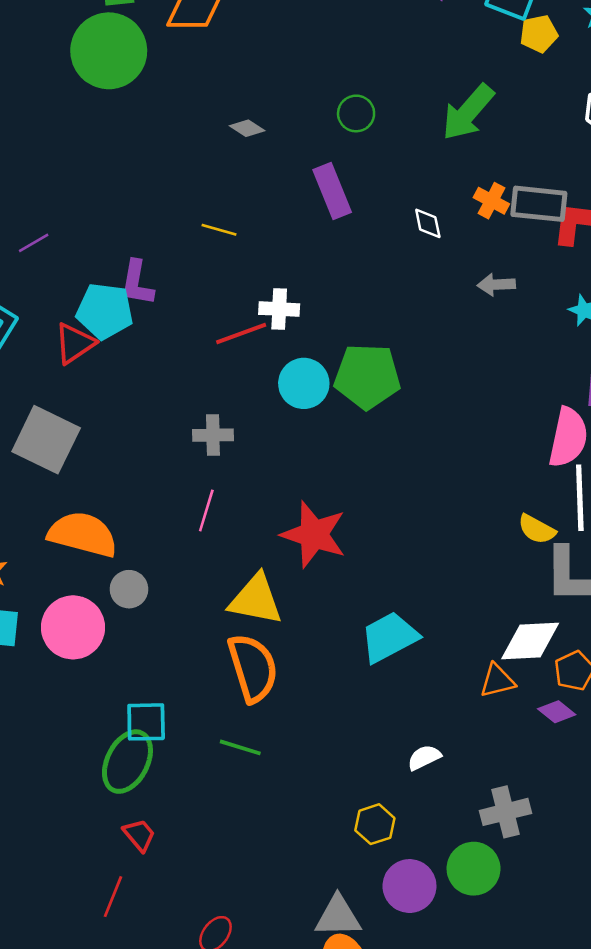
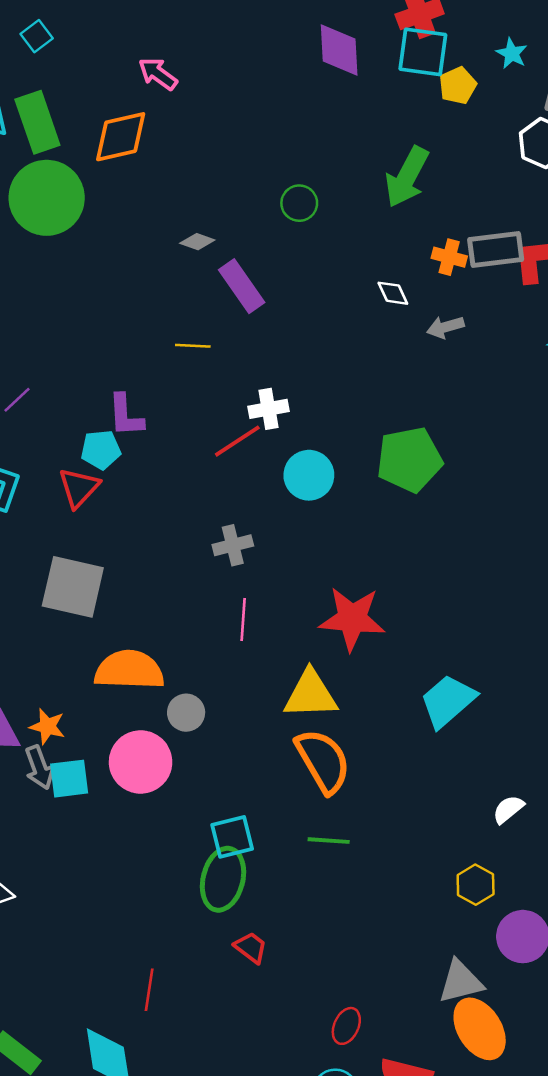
purple rectangle: (332, 191) -> (242, 286), moved
gray arrow: (496, 285) -> (445, 327), moved
cyan pentagon: (105, 311) -> (101, 450), size x0.7
green pentagon: (367, 376) -> (409, 460), moved
red line: (113, 897) -> (149, 990), moved

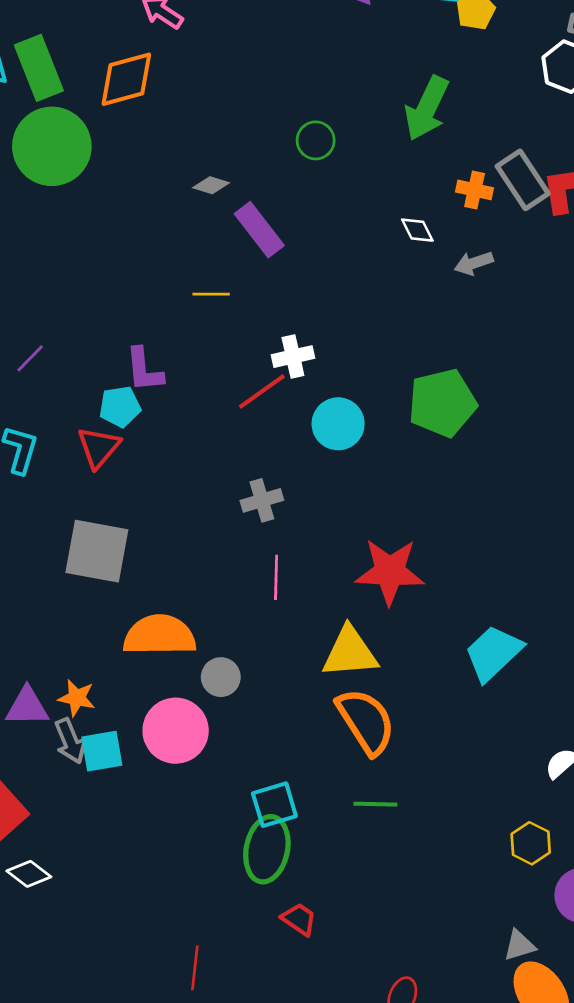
gray rectangle: (496, 250) -> (523, 180), turned 66
gray triangle: (461, 982) -> (519, 945), size x0.7

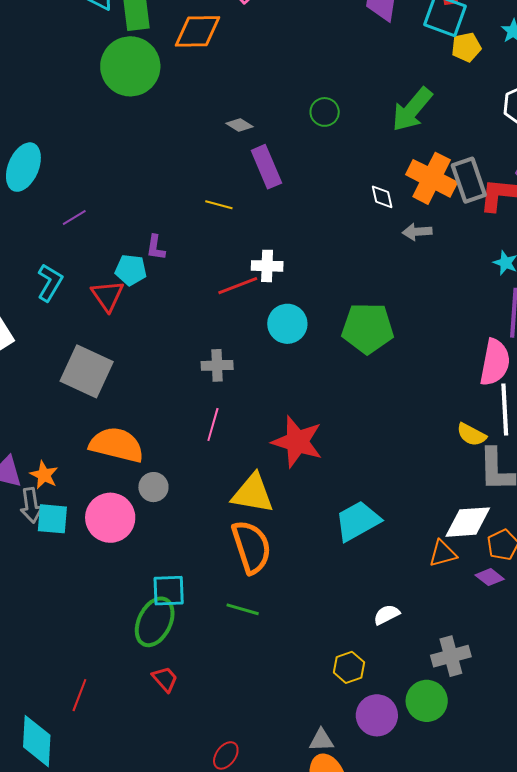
orange cross: (475, 190) -> (432, 178), size x1.8
purple L-shape: (144, 370) -> (156, 247), size x0.7
red triangle: (99, 447) -> (108, 296), turned -30

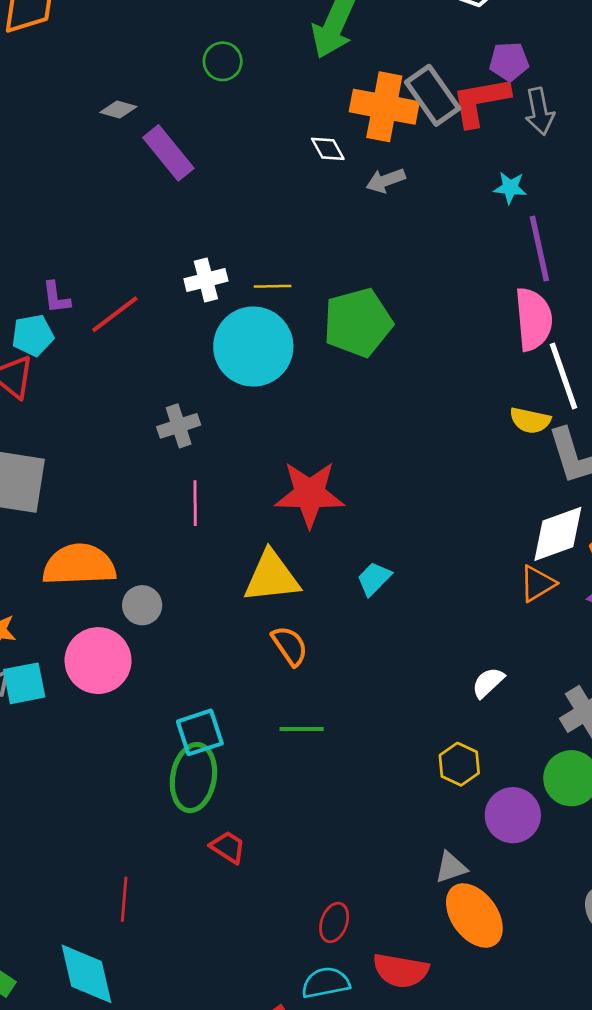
yellow line: (219, 205) -> (273, 286), moved
red line: (238, 286) -> (115, 314), moved
cyan circle: (287, 324) -> (253, 347), size x1.5
cyan trapezoid: (358, 521) -> (374, 579), moved, size x0.6
orange semicircle: (251, 547) -> (290, 646), size x0.6

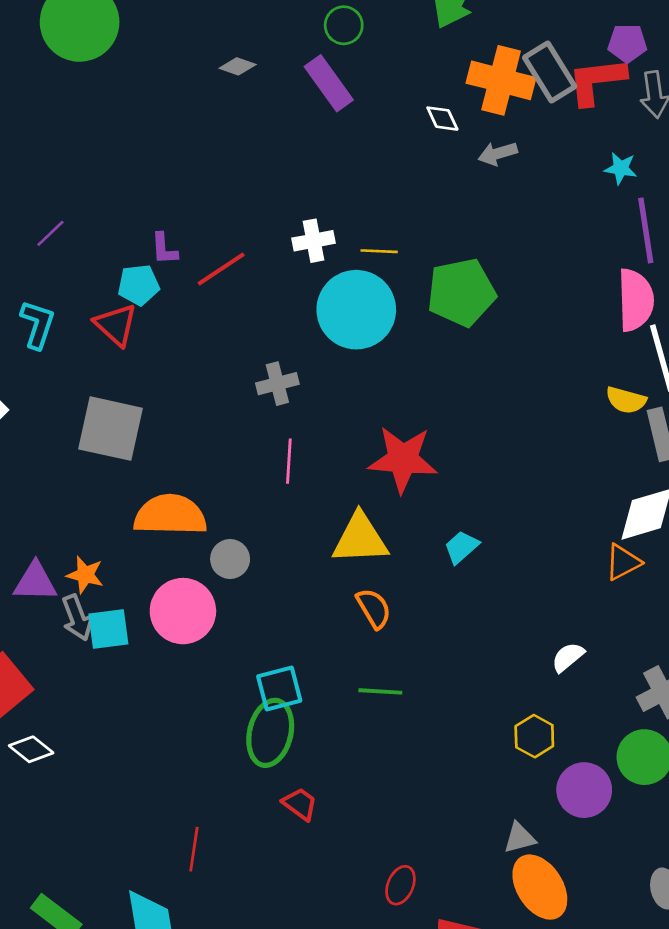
purple rectangle: (168, 153) -> (329, 83), moved

